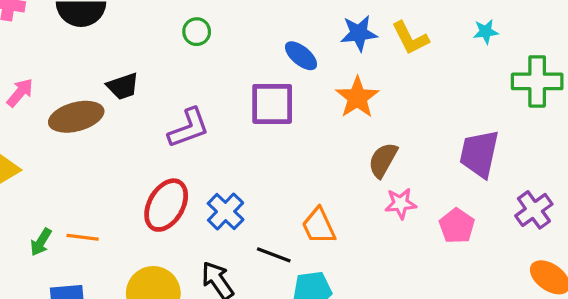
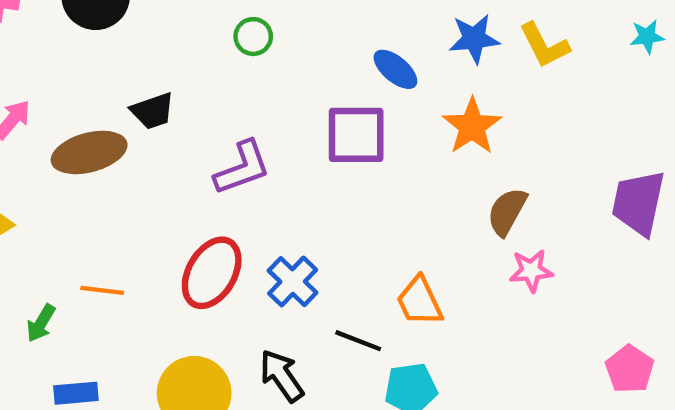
pink pentagon: (457, 226) -> (630, 369), moved
orange line: (83, 237) -> (102, 290), moved

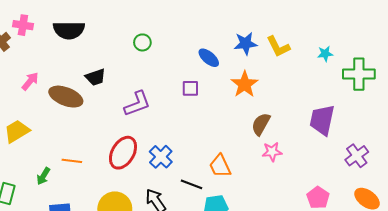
cyan star: (647, 37) -> (325, 54), moved
purple square: (356, 135) -> (190, 88), size x0.6
brown ellipse: (89, 152) -> (66, 97), turned 36

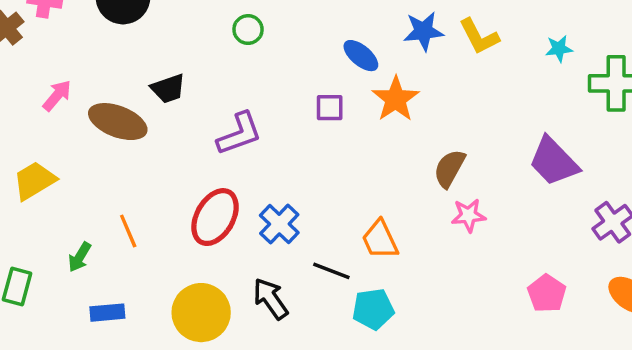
orange star: (244, 84) -> (396, 99), moved
purple trapezoid: (322, 120) -> (554, 161), turned -56
orange line: (72, 161) -> (128, 231), turned 60

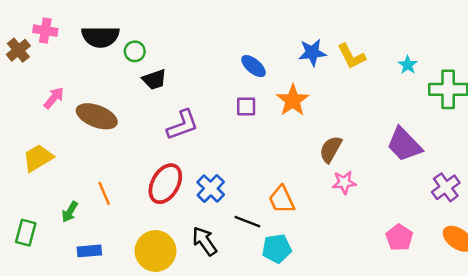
green circle: (248, 30) -> (135, 51), moved
cyan star: (559, 49) -> (408, 65), turned -30
blue ellipse: (361, 56) -> (253, 66), moved
black trapezoid: (168, 89) -> (154, 80), moved

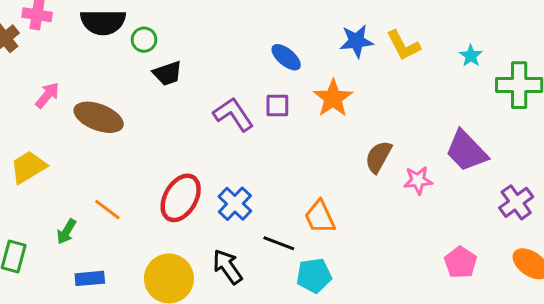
purple L-shape: (182, 125) -> (233, 114), moved, turned -104
pink star: (344, 182) -> (418, 180), moved
orange line: (104, 193) -> (107, 210), turned -30

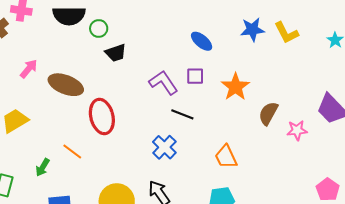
orange star: (333, 98) -> (235, 87), moved
red ellipse: (181, 198) -> (102, 116), moved, turned -44
black line: (279, 243) -> (182, 114), moved

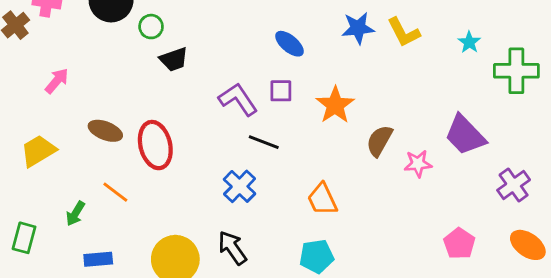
brown ellipse: (66, 85) -> (105, 131), moved, size x0.7

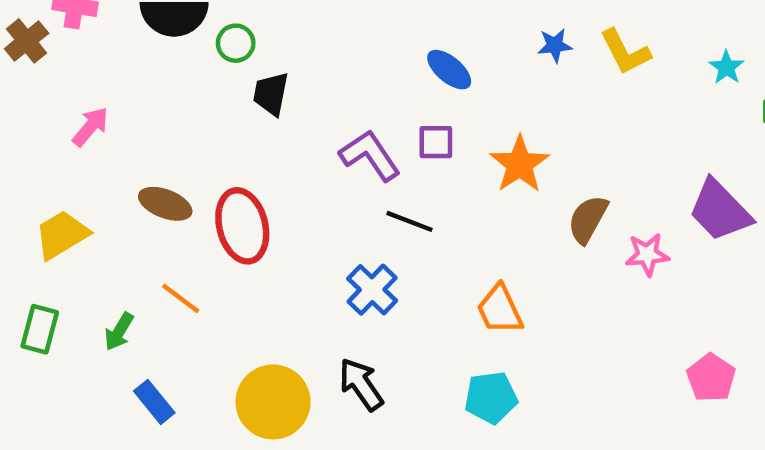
blue star: (358, 28) -> (555, 45), size x0.7
black trapezoid: (174, 59) -> (271, 94), turned 120
green rectangle: (24, 238) -> (40, 329), moved
blue rectangle: (98, 259) -> (154, 402), turned 56

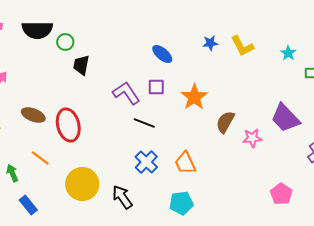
blue cross: (372, 290) -> (146, 162), moved
green arrow: (119, 331) -> (12, 173), turned 126
yellow circle: (273, 402) -> (82, 184), moved

